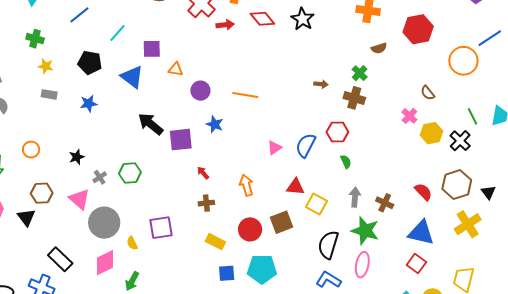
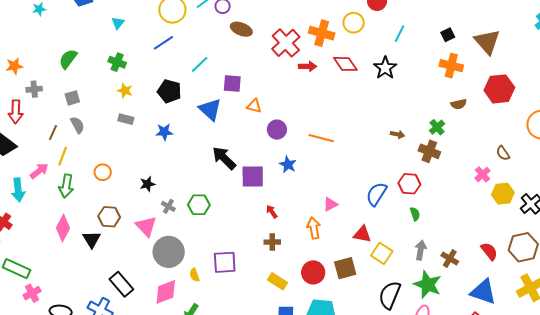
pink triangle: (274, 148) -> (330, 204), moved
gray cross: (100, 177) -> (168, 206), turned -32

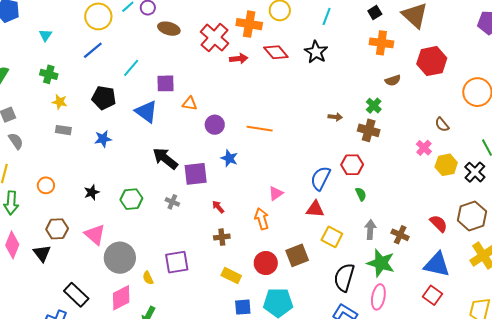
green hexagon: (199, 205) -> (131, 199), moved
gray cross: (168, 206) -> (172, 202), moved
red triangle: (362, 234) -> (315, 209), moved

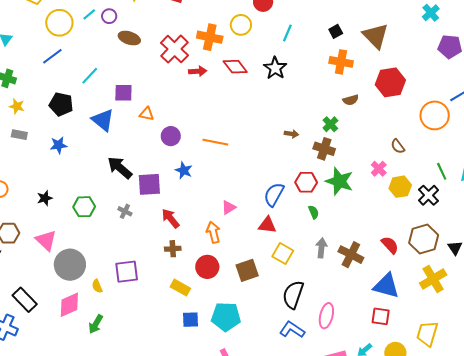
red arrow: (218, 207) -> (170, 218), size x1.5
brown cross: (400, 235) -> (351, 255), size x1.4
red circle: (266, 263) -> (207, 267), moved
green star: (381, 263) -> (339, 181), moved
red square: (433, 295) -> (381, 316), turned -30

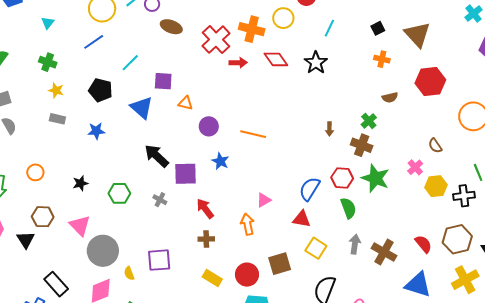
orange cross: (341, 62) -> (382, 59), size x0.7
brown arrow: (291, 134) -> (329, 129), turned 80
black cross: (429, 195) -> (464, 196), turned 35
green semicircle: (314, 212) -> (348, 208), size x1.5
red circle: (207, 267) -> (247, 275), moved

